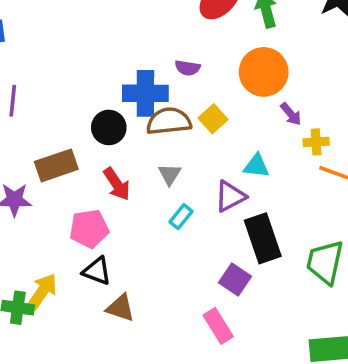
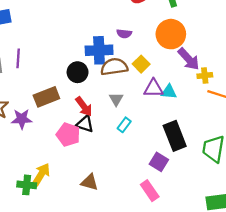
purple arrow: (291, 114) -> (189, 59), size x1.6
purple triangle: (230, 196) -> (153, 88), moved, turned 30
pink pentagon: (89, 229) -> (68, 135), turned 30
black triangle: (97, 271) -> (85, 124), moved

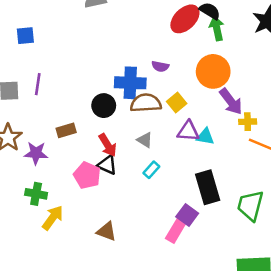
brown rectangle: (46, 97) -> (66, 130), size x0.7
gray triangle: (116, 99) -> (145, 140), turned -32
green cross: (27, 185) -> (36, 194), moved
pink rectangle: (150, 191) -> (176, 231), moved, turned 60

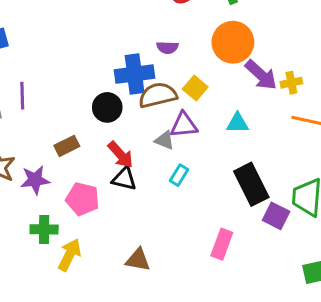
yellow cross: (248, 122) -> (291, 83), moved
purple triangle: (188, 131) -> (184, 125), moved
pink pentagon: (87, 175) -> (83, 199), moved
purple square: (187, 215) -> (276, 216), moved

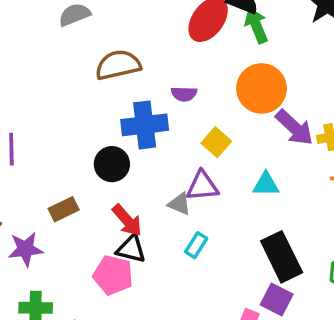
brown semicircle: (158, 95) -> (118, 65), moved
pink pentagon: (83, 199) -> (113, 275), moved
purple square: (276, 216) -> (277, 299), moved

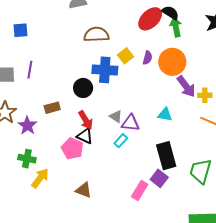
purple semicircle: (184, 94) -> (147, 58), moved, turned -88
yellow square: (216, 142) -> (125, 56), moved
purple triangle: (202, 186) -> (131, 123), moved
purple star: (26, 249) -> (27, 126), turned 30

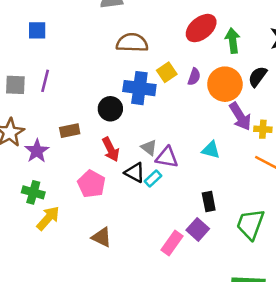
black semicircle: (170, 13) -> (258, 77), moved, turned -90
black triangle: (85, 136) -> (135, 173), moved
black rectangle: (166, 156) -> (209, 202), size x0.6

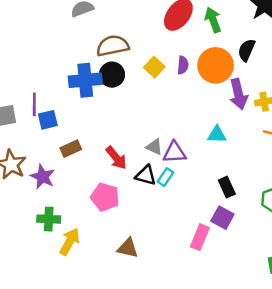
blue square: (37, 30) -> (48, 120), moved
blue cross: (139, 88) -> (85, 80), moved
black circle: (110, 109) -> (112, 75), moved
purple arrow: (240, 116) -> (238, 94), turned 32

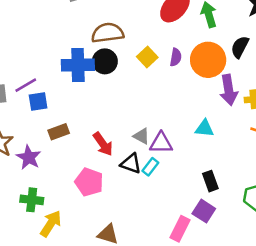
purple line: (34, 104) -> (26, 85), turned 55

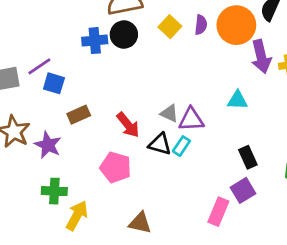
blue cross: (78, 65) -> (95, 41), size x0.7
blue square: (38, 101) -> (54, 83), turned 30
purple square: (204, 211) -> (243, 190), turned 30

